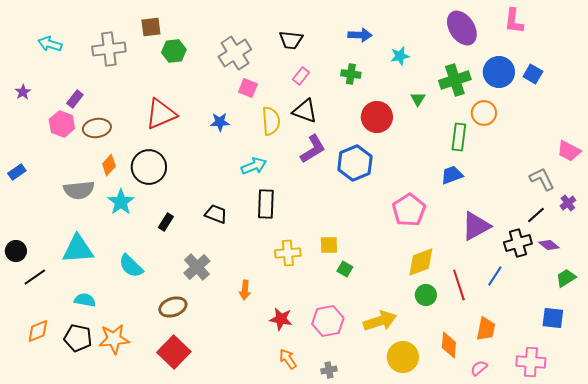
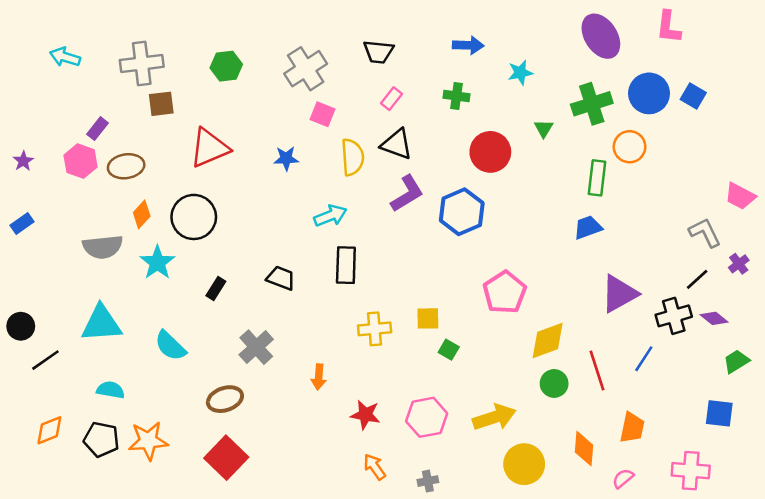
brown square: (151, 27) -> (161, 104), moved
purple star: (23, 92) -> (23, 161), moved
pink pentagon: (409, 210) -> (505, 292), moved

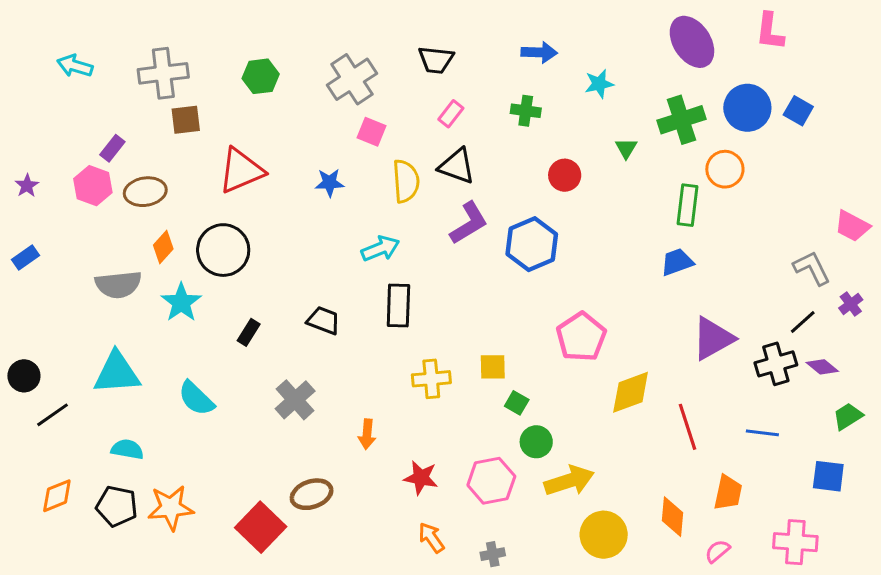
red circle: (490, 152) -> (565, 175), size x0.7
blue line: (644, 359) -> (762, 433), moved, turned 64
green circle: (554, 383) -> (536, 442), moved
brown ellipse: (225, 399) -> (312, 494), moved

